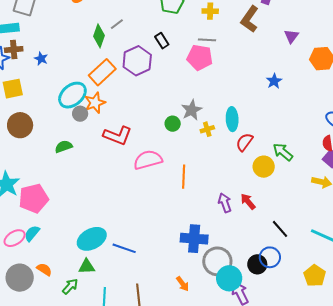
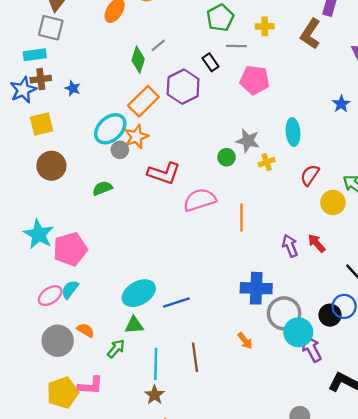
gray line: (207, 40) -> (236, 46), moved
gray star: (192, 110) -> (248, 141), turned -30
cyan ellipse: (232, 119) -> (293, 132), moved
blue line: (124, 248) -> (176, 303), turned -35

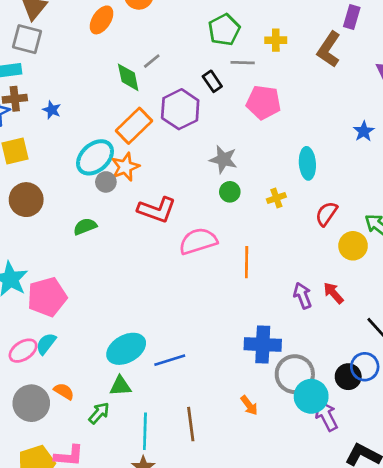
green diamond: (138, 60) -> (128, 77), turned -30
gray star: (248, 141) -> (223, 159), moved

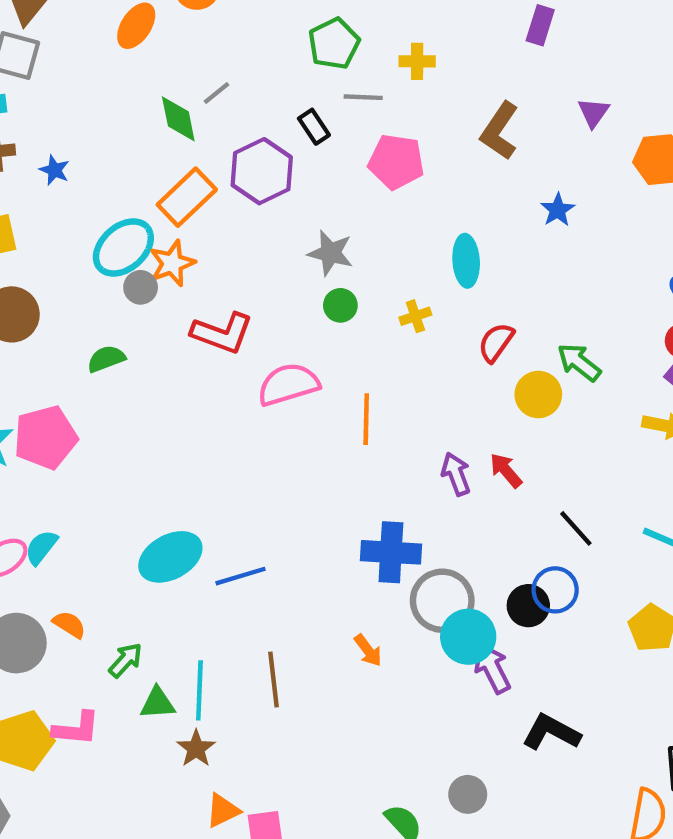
brown L-shape: (329, 49) -> (500, 131), moved
pink pentagon: (47, 297) -> (45, 437), moved
green triangle: (120, 386) -> (158, 703), moved

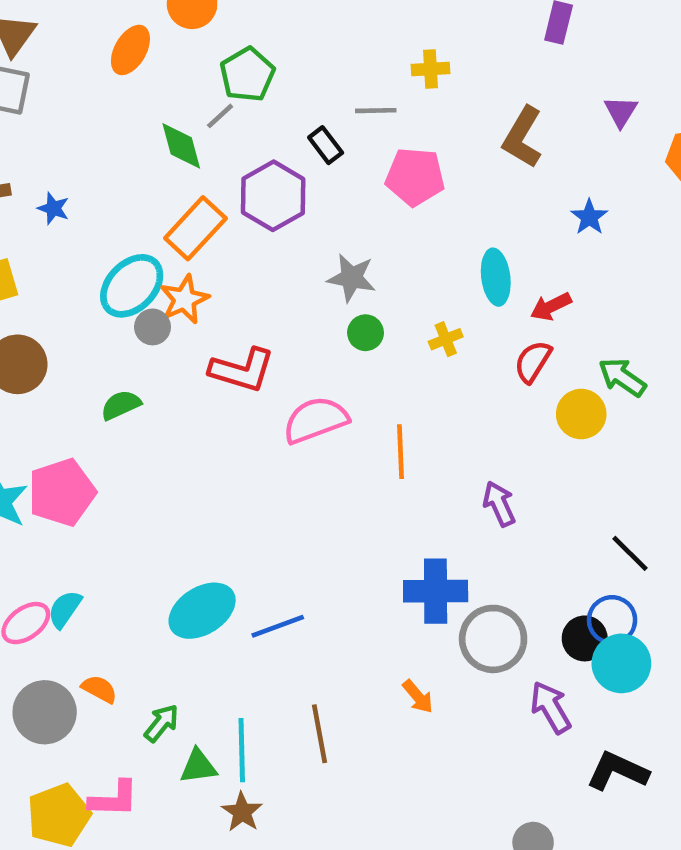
green pentagon: (334, 44) -> (247, 75), moved
red arrow: (506, 470) -> (551, 307), moved, turned -72
cyan circle: (468, 637) -> (621, 663), moved

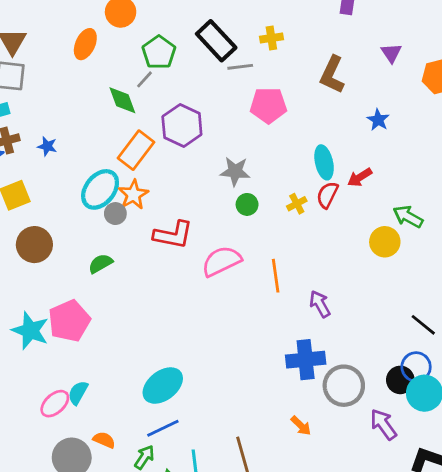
black rectangle: (326, 145) -> (216, 41), moved, size x1.8
red semicircle: (533, 362) -> (327, 195), moved
purple arrow: (499, 504) -> (320, 304), moved
blue line: (278, 626) -> (163, 428), moved

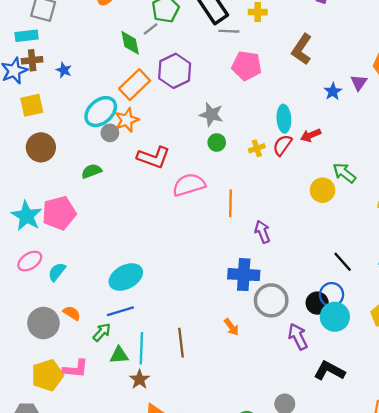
purple triangle: (391, 53) -> (359, 83), moved
pink ellipse: (55, 404) -> (30, 261), moved

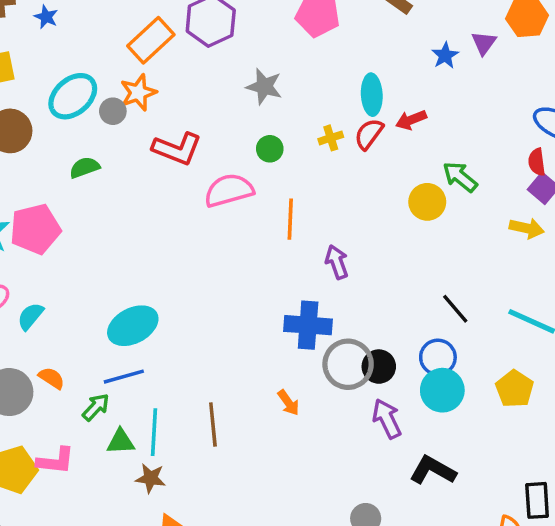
cyan ellipse: (101, 112) -> (73, 96), moved
green circle: (217, 142) -> (270, 149), moved
black circle: (317, 303) -> (379, 367), moved
brown star: (140, 379) -> (151, 478), turned -30

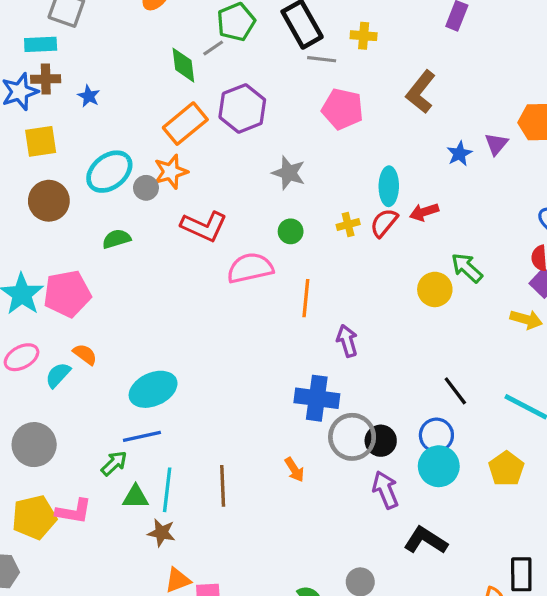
orange semicircle: (52, 378) -> (85, 354), moved

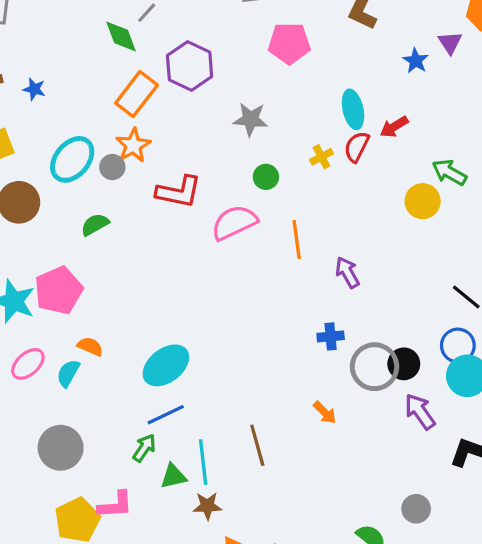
blue cross: (317, 398) -> (331, 336), size x0.6

